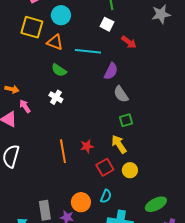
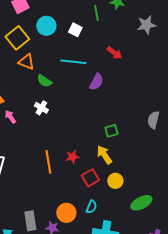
white square: (107, 24) -> (75, 30), moved
yellow square: (32, 27) -> (17, 38), turned 35
orange triangle: (55, 42) -> (26, 62), moved
gray semicircle: (121, 94) -> (153, 120), moved, turned 48
green ellipse: (156, 204) -> (141, 203), moved

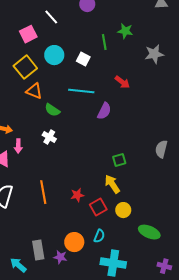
pink arrow: (10, 117) -> (18, 146), turned -144
red star: (72, 157) -> (77, 195), moved
orange line: (48, 162) -> (43, 192), moved
green ellipse: (141, 203) -> (149, 232), turned 50

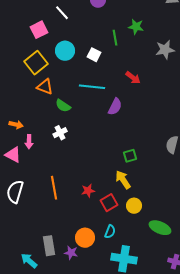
white cross: (49, 137) -> (60, 133), turned 32

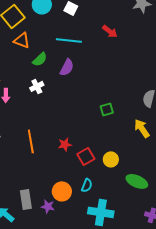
green semicircle: (63, 106) -> (40, 59), turned -77
purple semicircle: (115, 107) -> (67, 67), moved
yellow arrow: (123, 180) -> (142, 128), moved

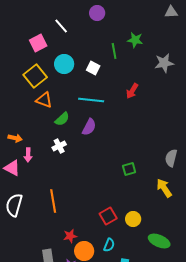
red arrow: (110, 31) -> (132, 91), turned 84
red star: (65, 144) -> (70, 236), moved

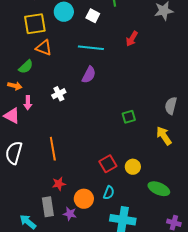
yellow square: (35, 76) -> (35, 24), turned 30
green semicircle: (62, 119) -> (26, 67), moved
red star: (70, 236) -> (59, 184), moved

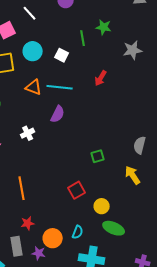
orange triangle: (44, 48) -> (34, 87), moved
red square: (108, 164) -> (77, 190), moved
green ellipse: (159, 189) -> (114, 228), moved

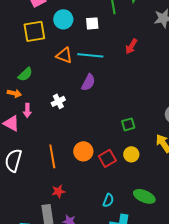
white square: (62, 55) -> (92, 23), turned -32
yellow circle: (102, 206) -> (131, 154), moved
orange circle: (53, 238) -> (83, 151), moved

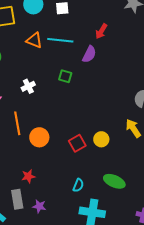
purple semicircle: (88, 82) -> (89, 54), moved
green square: (128, 124) -> (65, 76), moved, turned 32
orange circle: (83, 151) -> (39, 137), moved
orange line: (52, 156) -> (17, 123), moved

